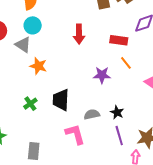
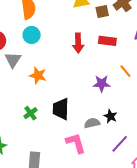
red rectangle: (119, 40) -> (107, 41), moved
gray triangle: (23, 45) -> (13, 60), moved, turned 30
black star: (117, 112) -> (110, 116), moved
purple line: (119, 136) -> (120, 144), turned 60

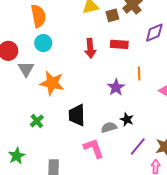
orange line: (125, 71) -> (139, 74), turned 40
orange star: (38, 75) -> (52, 83), size x1.4
purple star: (102, 84) -> (116, 87), turned -30
green cross: (31, 113) -> (37, 121), moved

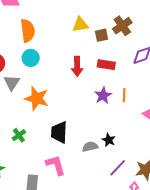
purple star: (116, 87) -> (103, 95), moved
pink L-shape: (94, 148) -> (56, 165), moved

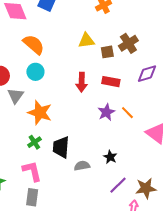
orange semicircle: (28, 31) -> (34, 44), turned -45
orange line: (124, 95) -> (127, 113), turned -48
green cross: (19, 135) -> (34, 142), moved
gray semicircle: (90, 147) -> (82, 166), moved
pink L-shape: (56, 165) -> (32, 171), moved

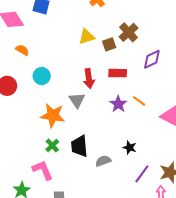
orange semicircle: (34, 44) -> (22, 50), moved, size x0.6
gray triangle: (16, 96) -> (77, 100), moved
pink L-shape: (32, 171) -> (43, 170), moved

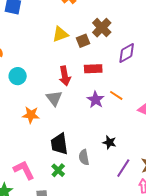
orange star: (53, 115) -> (31, 115), size x0.7
green cross: (52, 146) -> (58, 170), moved
gray semicircle: (103, 161) -> (84, 157), turned -77

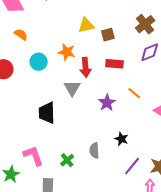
brown cross: (102, 28) -> (145, 24), moved
purple star: (96, 100) -> (107, 103), moved
orange star: (31, 115) -> (67, 52), moved
black trapezoid: (59, 144) -> (47, 113), moved

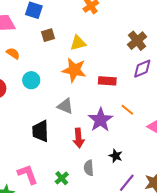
brown square: (108, 35) -> (48, 35), moved
orange star: (67, 52) -> (74, 70), moved, size x1.4
red arrow: (85, 67) -> (79, 138), moved
gray triangle: (72, 88) -> (65, 106), turned -36
purple star: (107, 103) -> (100, 120), size x1.4

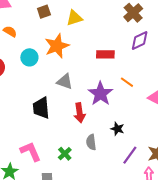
orange star: (74, 70) -> (57, 46), moved, turned -30

